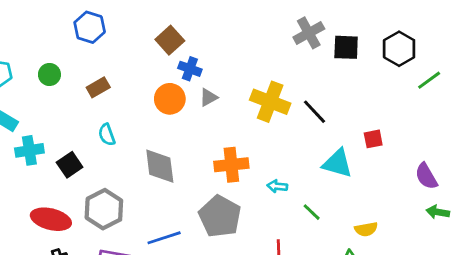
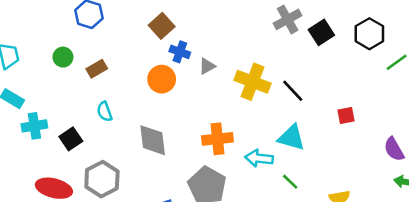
black square: (346, 47) -> (321, 32), turned -35
green circle: (49, 74) -> (63, 57), moved
gray triangle: (208, 97) -> (207, 66), moved
cyan triangle: (337, 163) -> (291, 138), moved
cyan arrow: (277, 186) -> (259, 158), size x1.5

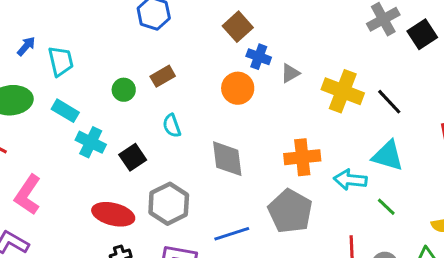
green circle: (63, 57) -> (124, 90), moved
cyan cross: (34, 126) -> (91, 142), turned 35

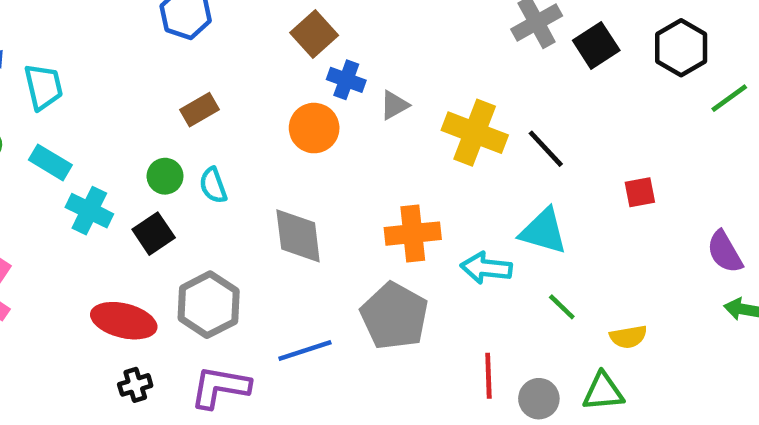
green circle: (124, 90) -> (165, 176), moved
green line: (386, 207) -> (562, 307), moved

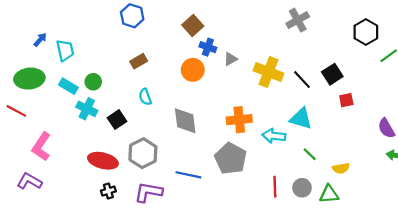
black square: (596, 45) -> (332, 74), moved
green circle: (165, 176) -> (93, 82), moved
blue line: (305, 351) -> (188, 175), turned 30
gray circle: (539, 399) -> (302, 188), moved

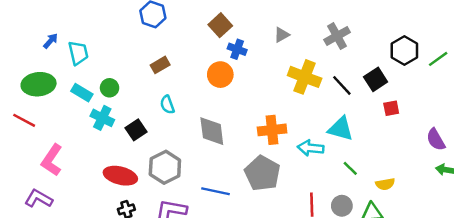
gray cross: (298, 20) -> (337, 36), moved
black hexagon: (366, 32) -> (404, 50), moved
gray triangle: (231, 59) -> (282, 35), moved

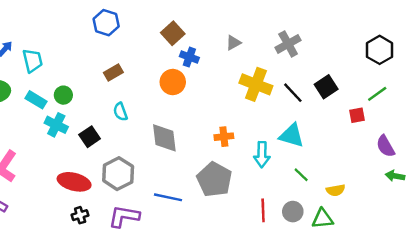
black hexagon: (404, 50) -> (380, 50), moved
green line: (438, 59) -> (377, 94), moved
red square: (391, 108) -> (357, 115), moved
orange cross: (272, 130) -> (224, 137), size x0.7
cyan arrow: (311, 148) -> (262, 155), turned -95

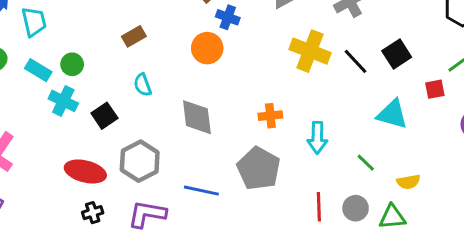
cyan triangle: (292, 135) -> (392, 114), moved

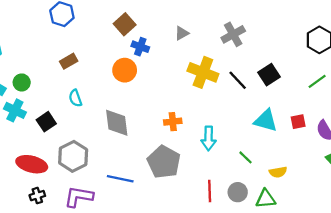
red square: (435, 89) -> (298, 122), moved

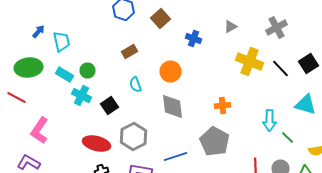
brown square: (125, 24) -> (160, 18), moved
orange circle: (125, 70) -> (170, 72), moved
cyan arrow: (209, 138) -> (270, 120), moved
blue line: (120, 179) -> (176, 156), turned -30

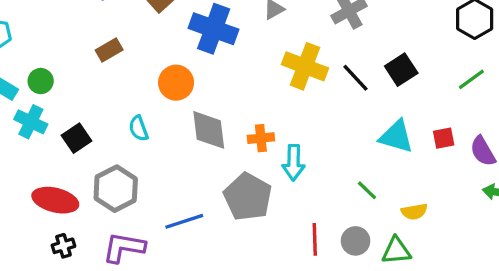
blue cross: (194, 38) -> (214, 29), size x1.8
cyan semicircle: (136, 84) -> (139, 128), moved
gray diamond: (172, 106) -> (209, 130), moved
cyan arrow: (270, 120) -> (294, 163), moved

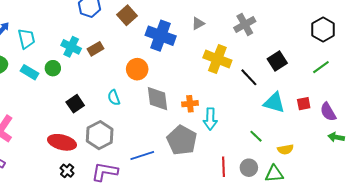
black line: (356, 78) -> (249, 77), moved
cyan cross: (31, 122) -> (71, 47), moved
black cross: (63, 246) -> (67, 171), turned -32

